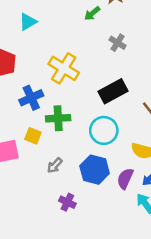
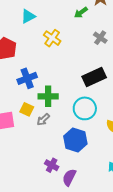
yellow cross: (64, 68) -> (52, 38), moved, size x0.7
gray arrow: (55, 165) -> (43, 120), moved
purple semicircle: (125, 179) -> (69, 177), moved

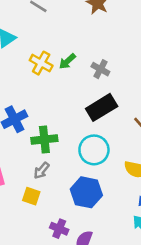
green arrow: (81, 13) -> (67, 61), moved
gray cross: (100, 38) -> (100, 69), moved
yellow square: (27, 109) -> (31, 196), moved

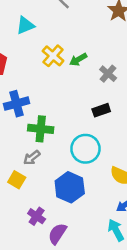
black rectangle: (102, 107) -> (101, 110), size x0.6

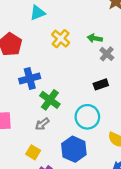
green arrow: (78, 60) -> (95, 38), moved, turned 40
green cross: (41, 129) -> (50, 100), turned 30
yellow square: (17, 180) -> (33, 152), moved

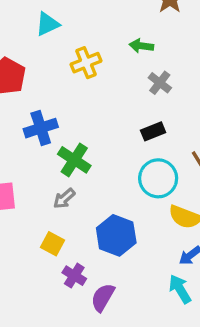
green arrow: (95, 38) -> (141, 46), moved
yellow cross: (61, 39) -> (86, 63), turned 30
cyan circle: (87, 117) -> (158, 178), moved

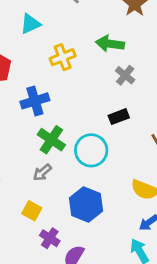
green arrow: (141, 46) -> (110, 44), size x1.4
blue cross: (41, 128) -> (35, 101), moved
cyan circle: (158, 178) -> (91, 150), moved

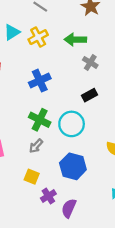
yellow cross: (63, 57) -> (38, 37), moved
blue cross: (35, 101) -> (40, 81), moved
purple cross: (50, 238) -> (48, 196), turned 32

